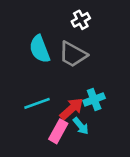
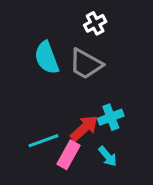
cyan line: (37, 103) -> (44, 141), moved
cyan arrow: (81, 126) -> (108, 156), moved

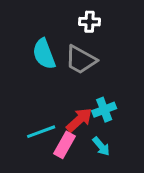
white cross: (95, 23) -> (89, 22), turned 30

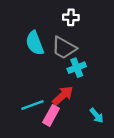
cyan cross: (104, 110) -> (77, 68), moved
cyan arrow: (101, 146) -> (97, 115), moved

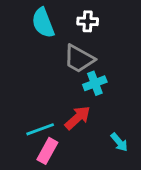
cyan semicircle: (35, 43) -> (43, 23), moved
pink rectangle: (51, 115) -> (47, 151), moved

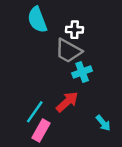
white cross: (88, 21) -> (75, 30), moved
cyan line: (40, 129) -> (35, 112), turned -35

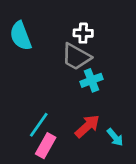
cyan semicircle: (37, 20) -> (21, 36), moved
red arrow: (67, 102) -> (87, 126), moved

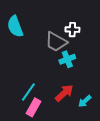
white cross: (83, 33) -> (72, 30), moved
cyan arrow: (115, 137) -> (85, 101), turned 88

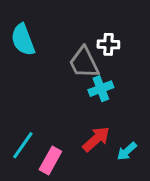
gray trapezoid: (56, 42) -> (84, 63), turned 35
cyan line: (28, 92) -> (23, 145), moved

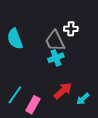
cyan semicircle: (23, 40) -> (15, 39), moved
cyan cross: (101, 89) -> (56, 58), moved

